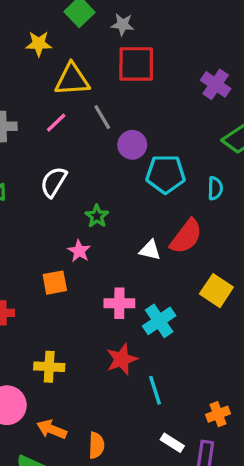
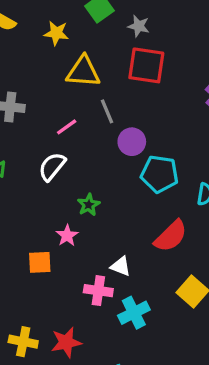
pink line: (56, 123) -> (67, 127), moved
white triangle: (150, 250) -> (121, 266), moved
red star: (122, 359) -> (66, 342), moved

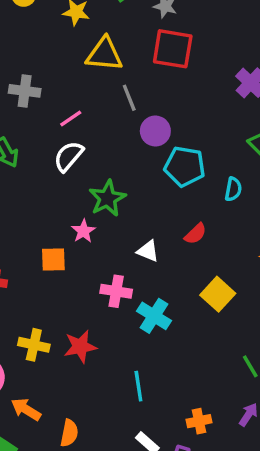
pink line: (67, 127) -> (71, 119), moved
green star: (89, 205) -> (107, 198), size x1.5
red semicircle: (171, 236) -> (196, 234), size x0.6
white triangle: (121, 266) -> (148, 251), moved
cyan cross: (134, 313) -> (154, 316), turned -32

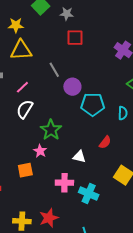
red square: (173, 49) -> (75, 38), size x0.7
yellow triangle: (104, 54) -> (21, 50), moved

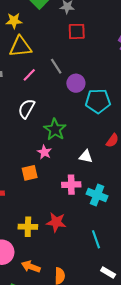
pink line: (22, 87) -> (29, 75), moved
red star: (49, 218) -> (56, 222), turned 30

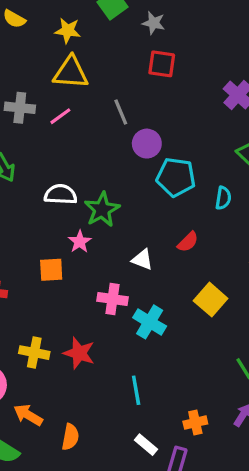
pink line: (29, 75) -> (60, 116), moved
white semicircle: (27, 109) -> (61, 194), moved, turned 54

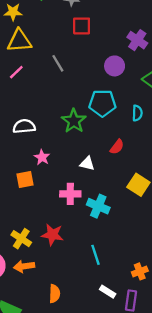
purple circle: (147, 144) -> (115, 66), moved
green star: (102, 210) -> (74, 121), moved
yellow cross: (34, 353) -> (21, 239), turned 30
orange arrow: (28, 415) -> (24, 266), moved, turned -30

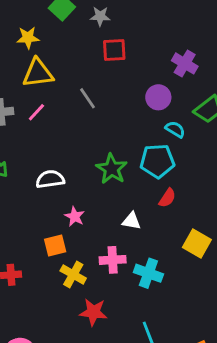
cyan pentagon: (102, 103) -> (157, 161), moved
cyan semicircle: (137, 113) -> (175, 129), moved, turned -56
yellow cross: (21, 239) -> (73, 274), moved

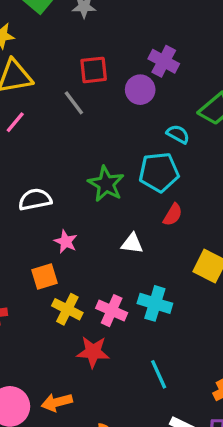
red square: (114, 50) -> (94, 70), moved
purple cross: (185, 63) -> (164, 61), moved
purple circle: (158, 97) -> (140, 90), moved
pink cross: (113, 260) -> (112, 311), moved, turned 30

